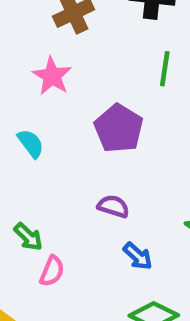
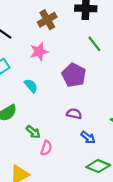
green line: (165, 69) -> (94, 44), turned -42
pink star: (52, 76) -> (39, 52), turned 30

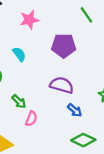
purple pentagon: (74, 75) -> (64, 46), turned -30
purple semicircle: (74, 114) -> (62, 85), size x1.5

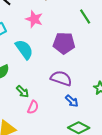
pink star: (29, 20) -> (34, 19), turned 30
cyan semicircle: (19, 54) -> (24, 49), size x1.5

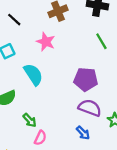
purple pentagon: (64, 43) -> (86, 79), moved
purple semicircle: (61, 78) -> (90, 108), moved

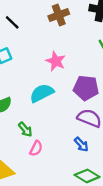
pink star: (46, 42) -> (56, 61), moved
cyan semicircle: (33, 74) -> (42, 93), moved, turned -85

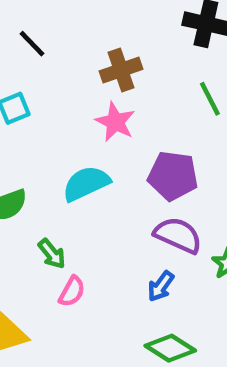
brown cross: (59, 15) -> (121, 70), moved
blue arrow: (81, 144) -> (161, 286), turned 77

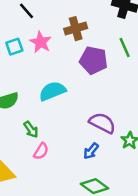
pink star: (115, 122) -> (41, 42), moved
purple pentagon: (173, 176) -> (93, 60), moved

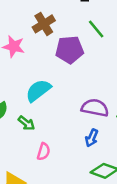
green arrow: (31, 129) -> (26, 123), moved

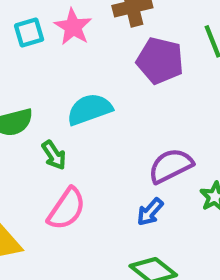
purple semicircle: (95, 108) -> (171, 166), turned -56
pink semicircle: (44, 152) -> (67, 209), size x1.5

